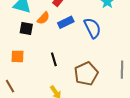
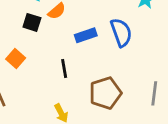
blue rectangle: (66, 22) -> (86, 35), moved
orange square: (18, 56) -> (16, 58), turned 32

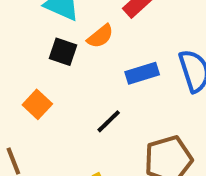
black line: (64, 68) -> (109, 121), turned 54

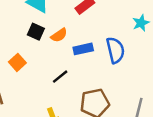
orange semicircle: (100, 36) -> (59, 35), moved

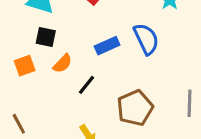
orange semicircle: (59, 35) -> (62, 63), moved
orange square: (17, 62) -> (25, 66), moved, turned 35

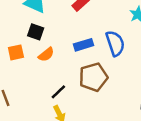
black line: (87, 85) -> (58, 92), moved
brown pentagon: (135, 108) -> (93, 77), moved

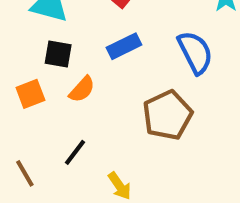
blue rectangle: (83, 45) -> (124, 46), moved
black line: (58, 92) -> (75, 152), moved

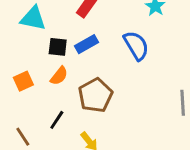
black square: (58, 54) -> (58, 47), moved
brown pentagon: (167, 115) -> (95, 95), moved

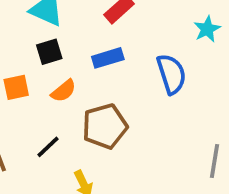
black square: (58, 47) -> (49, 52), moved, turned -36

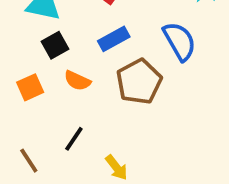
orange semicircle: (64, 91) -> (77, 81), turned 76
brown pentagon: (105, 126) -> (139, 82), moved

